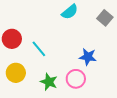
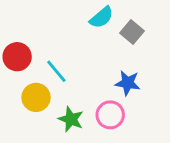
gray square: (105, 18) -> (132, 32), moved
yellow circle: (16, 73) -> (36, 97), moved

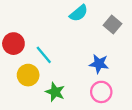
gray square: (132, 32) -> (112, 24), moved
pink circle: (110, 115) -> (101, 92), moved

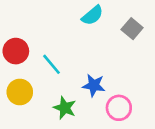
blue star: (99, 64) -> (94, 85), moved
yellow circle: (28, 75) -> (20, 92), moved

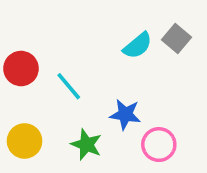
cyan semicircle: (92, 15) -> (138, 46), moved
yellow circle: (20, 92) -> (25, 141), moved

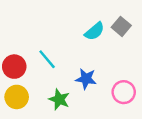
red circle: (21, 69) -> (14, 67), moved
pink circle: (159, 145) -> (124, 92), moved

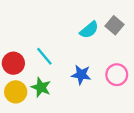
pink circle: (124, 92) -> (117, 75), moved
green star: (59, 99) -> (41, 87), moved

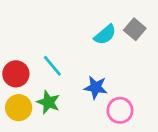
pink circle: (117, 75) -> (120, 110), moved

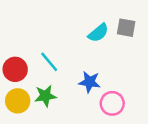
gray square: (135, 29) -> (126, 28), turned -30
green star: (48, 102) -> (45, 96), turned -30

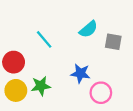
gray square: (126, 28) -> (113, 42), moved
cyan line: (49, 62) -> (44, 39), moved

